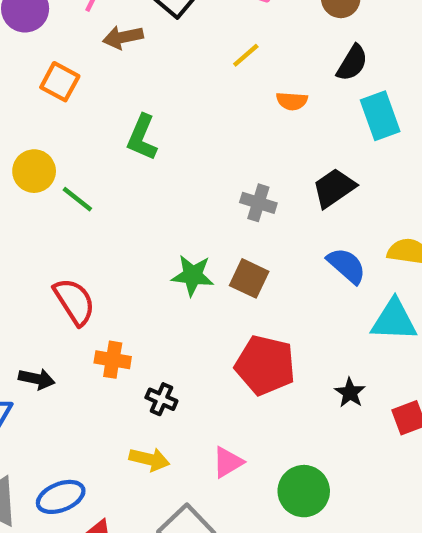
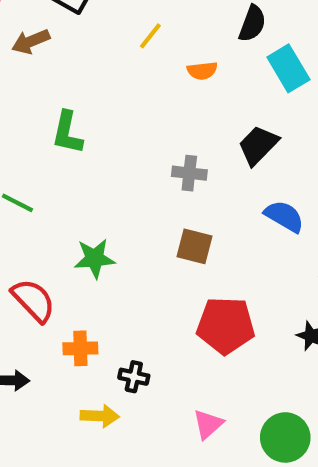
green star: (193, 275) -> (95, 258), moved
yellow arrow: (149, 459) -> (100, 416), moved

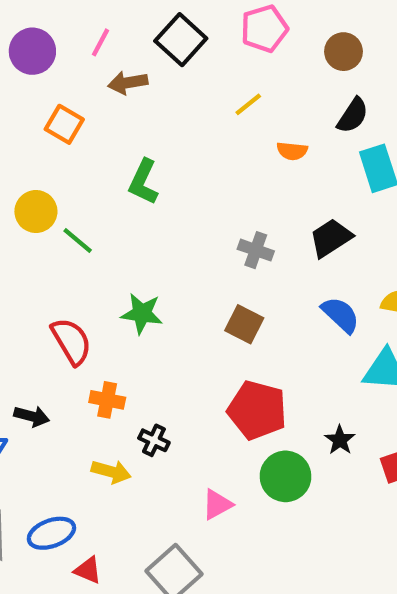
green circle: (285, 437) -> (286, 476), moved

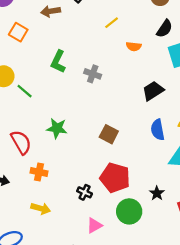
gray cross: (256, 250) -> (93, 74), moved
blue semicircle: (340, 315) -> (158, 130), turned -144
black cross: (154, 440) -> (85, 192), moved

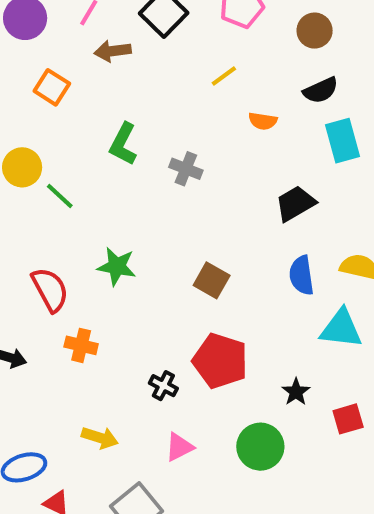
black semicircle: (165, 29) -> (321, 90), turned 30
yellow arrow: (41, 208) -> (100, 438), moved
green circle: (129, 211) -> (260, 447), moved

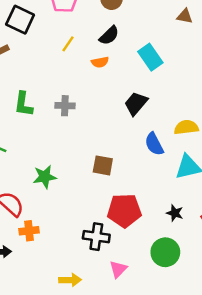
black semicircle: (321, 90) -> (109, 35), moved
orange cross: (81, 345) -> (29, 231), moved
black cross: (163, 386) -> (96, 237), size x1.5

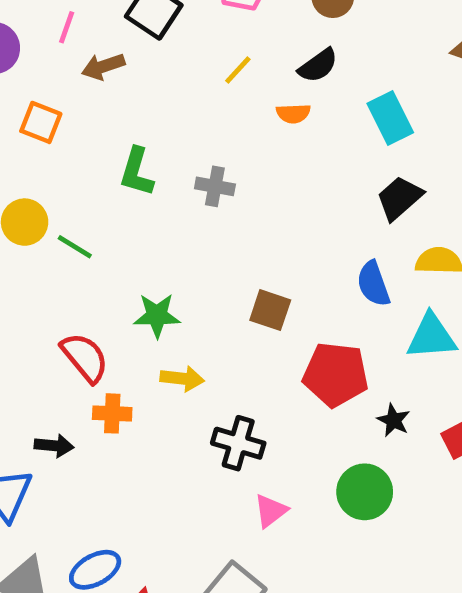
black trapezoid: (136, 103) -> (399, 198), moved
red pentagon: (124, 211) -> (336, 375), moved
yellow arrow: (70, 280) -> (182, 379), moved

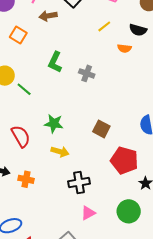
black semicircle: (318, 66) -> (138, 30), turned 42
orange cross: (112, 413) -> (26, 179), moved
black cross: (238, 443) -> (79, 182), turned -35

